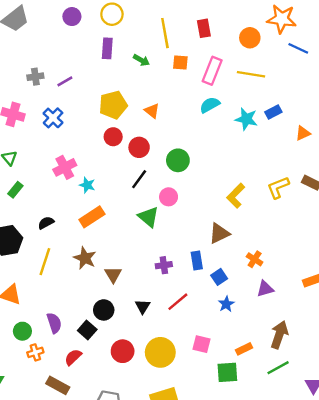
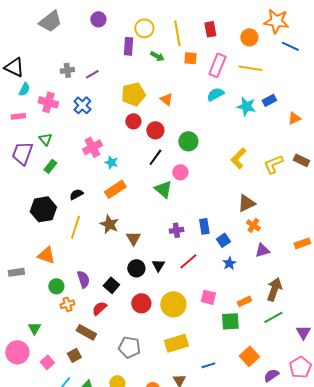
yellow circle: (112, 14) -> (144, 28), moved
yellow L-shape: (236, 196) -> (238, 158), moved
brown triangle: (219, 233) -> (246, 203), moved
black circle: (104, 310) -> (136, 268), moved

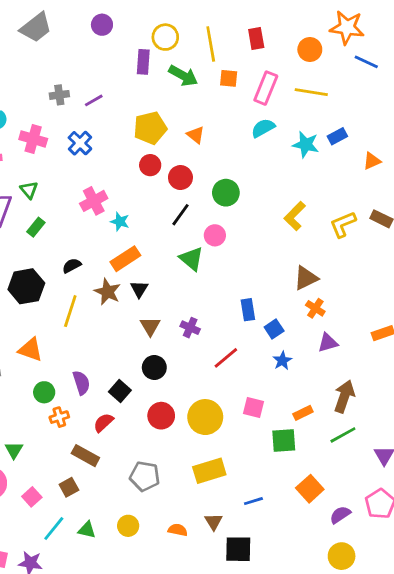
green arrow: (157, 56) -> (183, 76), size x1.5
brown star: (109, 224) -> (107, 292), moved
purple cross: (176, 230) -> (190, 328), moved, turned 32
black triangle: (158, 265) -> (139, 289), moved

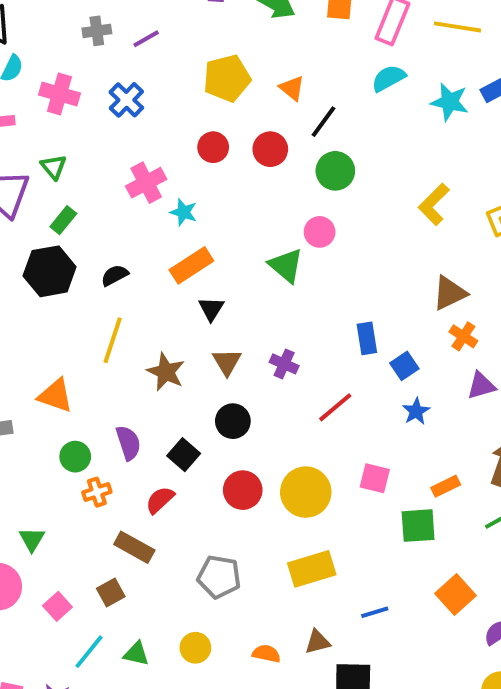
red circle: (150, 165) -> (213, 147), moved
black line: (180, 215) -> (323, 122), moved
black hexagon: (26, 286) -> (50, 271), moved
brown star: (107, 292) -> (166, 372), moved
brown triangle: (213, 522) -> (318, 642), turned 48

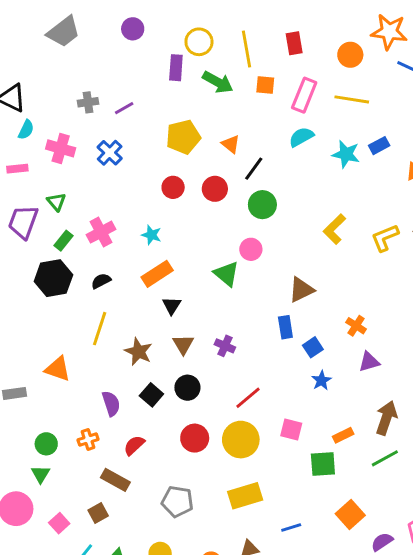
pink cross: (146, 183) -> (101, 232), moved
brown triangle: (450, 293) -> (301, 290), moved
red line: (335, 407) -> (248, 398), moved
black square: (184, 455) -> (151, 395), moved
green circle: (75, 457) -> (46, 444), moved

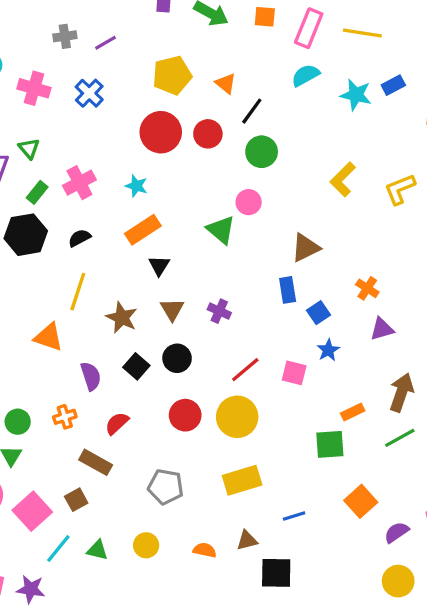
red circle: (173, 187) -> (161, 132), size x1.6
orange triangle: (58, 369) -> (49, 337), moved
pink square: (291, 429) -> (294, 373), moved
pink square: (59, 523) -> (32, 511), size x1.6

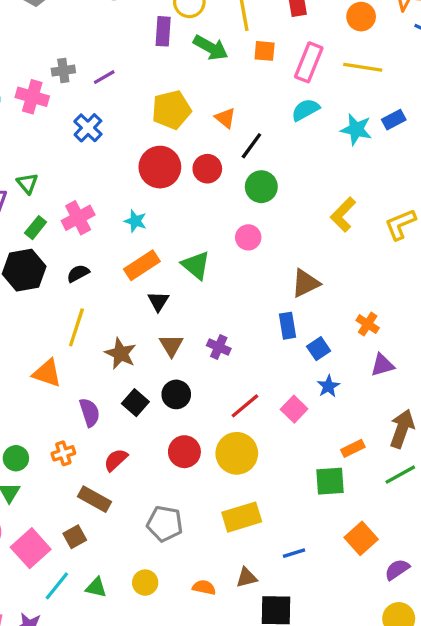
pink cross: (34, 88) -> (32, 97), moved
green triangle: (221, 230) -> (196, 265), moved
pink square: (294, 373) -> (294, 409), turned 30

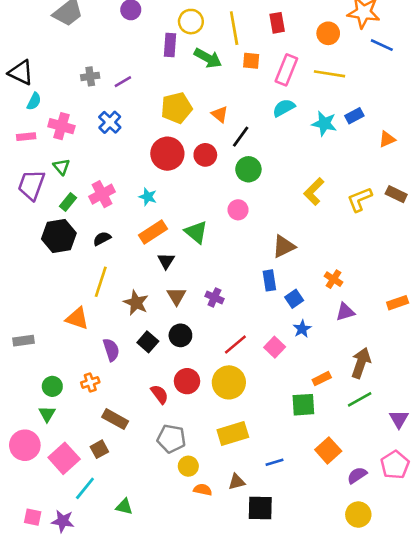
pink cross: (32, 97) -> (61, 126), moved
red semicircle: (116, 460) -> (160, 394), moved, turned 96
yellow circle: (145, 583) -> (188, 466), moved
green triangle: (96, 587) -> (124, 507), moved

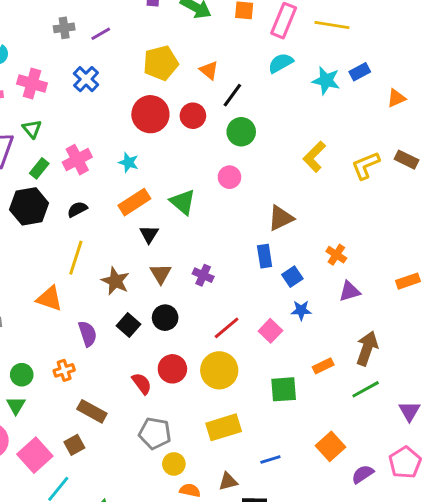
blue star: (302, 329) -> (301, 310), turned 30
green square: (303, 405) -> (284, 389), moved

